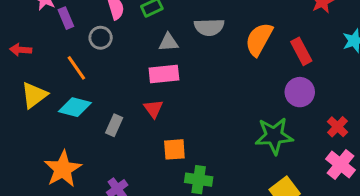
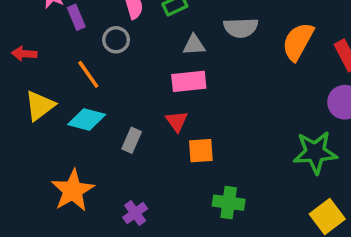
orange square: (174, 149) -> (201, 151), moved

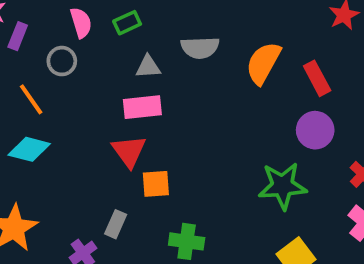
purple rectangle: (76, 17) -> (18, 36), turned 45
red triangle: (177, 121) -> (129, 151), size x1.4
gray rectangle: (132, 140) -> (116, 224), moved

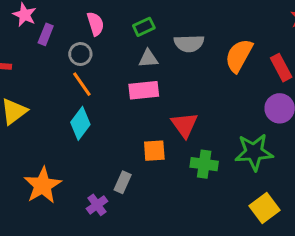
green rectangle: (127, 23) -> (144, 27), moved
orange line: (31, 99) -> (82, 84), moved
cyan diamond: (29, 149) -> (80, 123), moved, turned -68
red triangle: (129, 151) -> (185, 125), moved
green cross: (187, 241) -> (204, 164), moved

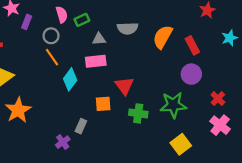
green rectangle: (144, 27) -> (82, 20), moved
cyan diamond: (80, 123) -> (70, 79), moved
orange star: (43, 185) -> (18, 110), moved

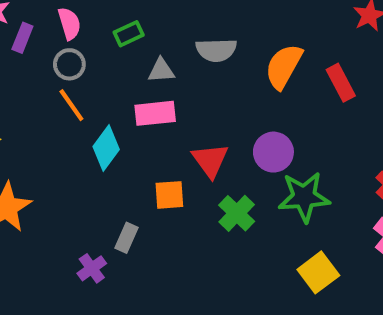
pink semicircle: (62, 15) -> (69, 24), moved
purple circle: (191, 74) -> (273, 152), moved
green cross: (138, 113) -> (237, 213), turned 36

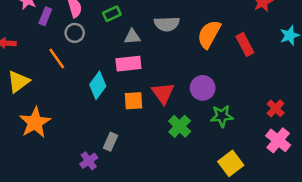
orange line: (71, 105) -> (57, 58), moved
orange square: (169, 195) -> (134, 101), moved
green star: (304, 197) -> (222, 116), size x0.7

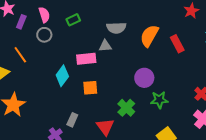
gray triangle: (132, 37) -> (105, 46), moved
orange line: (57, 58) -> (20, 55), moved
red triangle: (163, 93) -> (105, 127), moved

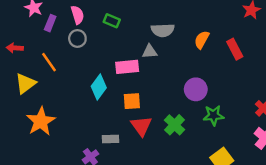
green rectangle: (73, 20) -> (112, 21), turned 48
orange semicircle: (149, 36) -> (202, 40), size x0.7
gray rectangle: (72, 120) -> (111, 139), turned 64
red triangle: (105, 127) -> (141, 126), moved

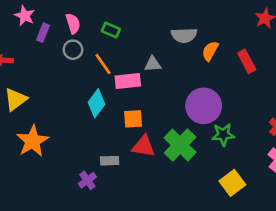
gray semicircle: (163, 30) -> (184, 35), moved
orange line: (49, 62) -> (103, 64), moved
purple circle: (196, 89) -> (204, 106), size x1.4
green cross: (174, 125) -> (180, 145), size x1.4
red triangle: (141, 126) -> (144, 146), turned -45

